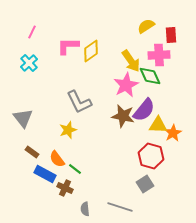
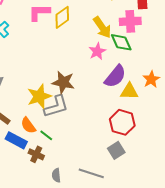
pink star: (126, 85) -> (97, 51), size x0.7
gray L-shape: (79, 102) -> (56, 106), moved, turned -80
brown star: (123, 116) -> (63, 82), moved
yellow star: (68, 130) -> (39, 96), size x1.4
orange star: (173, 133) -> (151, 79), moved

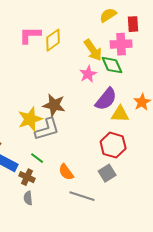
orange semicircle: (28, 125) -> (66, 172), moved
gray semicircle: (56, 175) -> (28, 198), moved

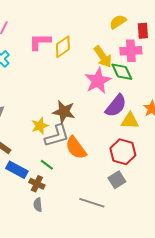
pink star: (88, 74) -> (98, 81), size x1.5
yellow star: (30, 119) -> (40, 126), size x0.7
orange semicircle: (66, 172) -> (76, 148), moved, size x1.4

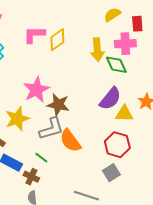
yellow arrow: (103, 57) -> (97, 50), turned 30
pink star: (98, 81) -> (36, 90), moved
yellow star: (40, 126) -> (17, 119), moved, size x1.4

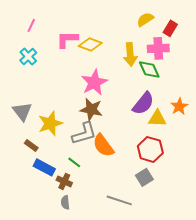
red rectangle: (137, 24) -> (170, 28), turned 35
yellow diamond: (57, 40) -> (90, 44), turned 55
pink star: (36, 90) -> (94, 82), moved

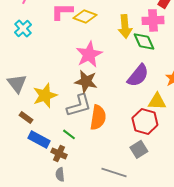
yellow triangle: (157, 118) -> (157, 101), moved
orange semicircle: (103, 145) -> (98, 117), turned -135

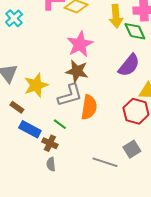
gray square: (139, 149) -> (132, 149), moved

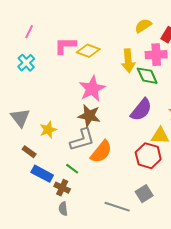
yellow star: (36, 85) -> (48, 130), size x0.7
orange semicircle: (89, 107) -> (101, 152), turned 30

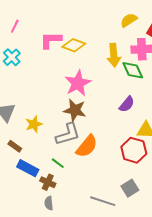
purple semicircle: (141, 110) -> (127, 104), size x0.7

